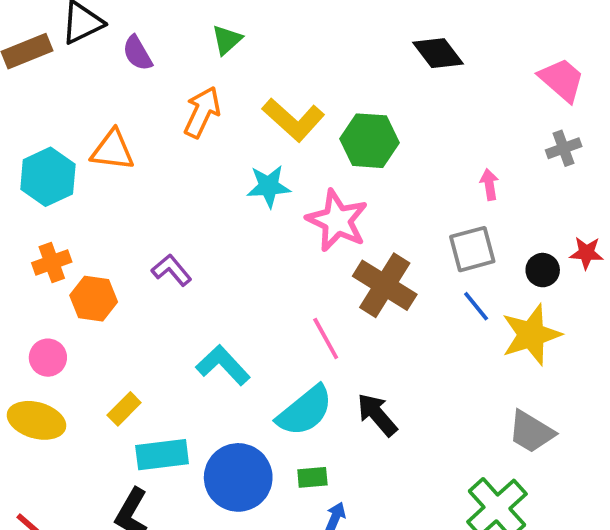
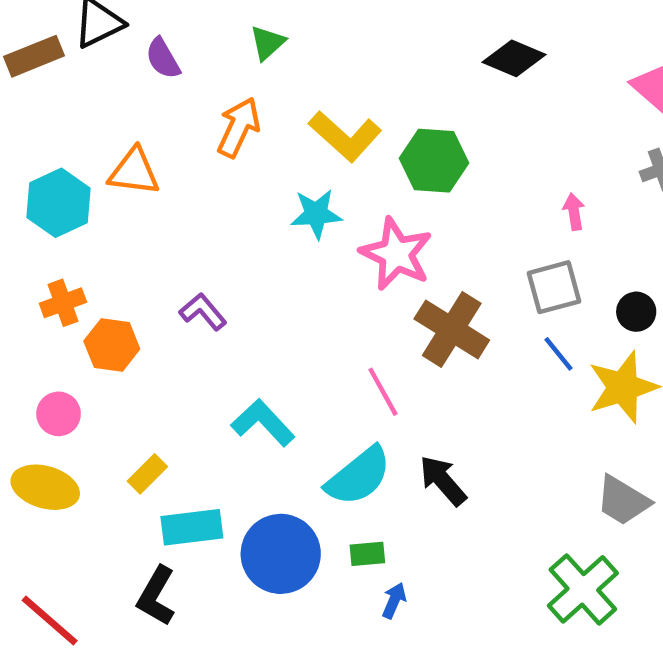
black diamond: (438, 53) -> (514, 58), turned -30

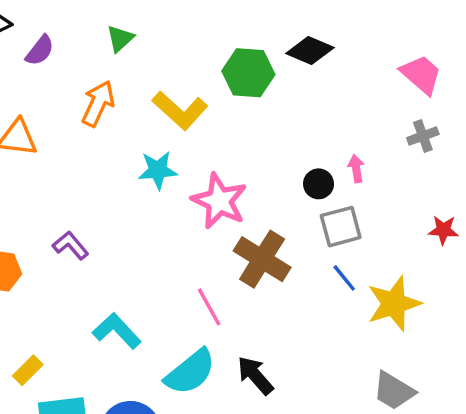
purple semicircle: (163, 58) -> (40, 51), turned -112
green hexagon: (434, 161) -> (248, 73), moved
black circle: (636, 312) -> (319, 184), moved

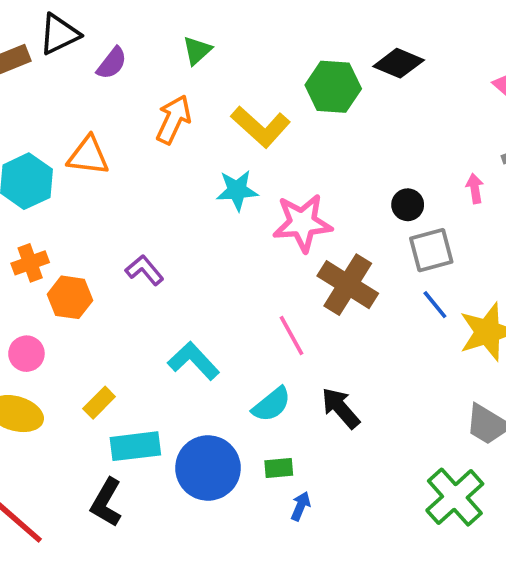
pink arrow: (356, 168) -> (475, 188), moved
pink star: (219, 201) -> (302, 223), turned -30
cyan semicircle: (190, 372) -> (272, 404), size x0.7

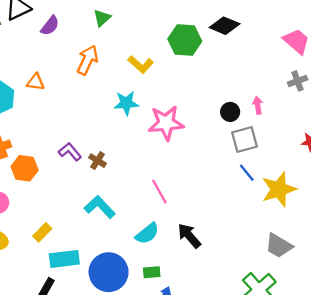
yellow L-shape: (261, 127) -> (141, 64), size x0.7
orange triangle: (88, 156) -> (36, 82), size x0.7
pink arrow: (475, 188) -> (258, 105), moved
brown cross: (348, 285) -> (98, 161), moved, size x0.5

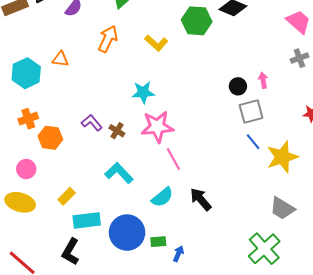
cyan star: (126, 103) -> (143, 92), moved
pink star: (166, 123) -> (157, 127), moved
green rectangle: (152, 272) -> (158, 242), moved

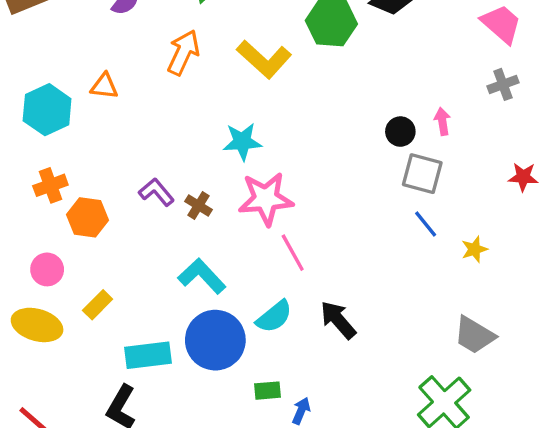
yellow L-shape: (156, 43) -> (264, 59), size x1.4
gray square: (251, 112) -> (422, 174), turned 30
yellow star: (282, 157) -> (474, 249), size x0.5
yellow rectangle: (67, 196) -> (98, 305), moved
blue circle: (127, 233) -> (215, 340), moved

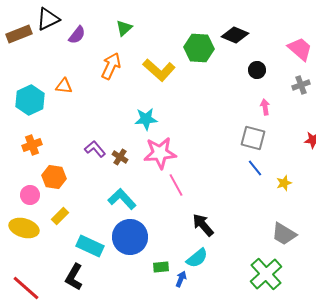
black circle: (400, 132) -> (257, 70), moved
orange hexagon: (87, 217) -> (54, 177), moved
cyan semicircle: (274, 317) -> (197, 258), moved
cyan rectangle: (148, 355) -> (90, 246), turned 32

